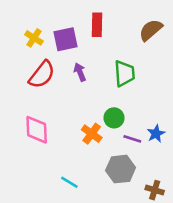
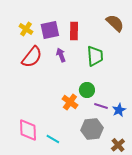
red rectangle: (97, 25) -> (74, 31), moved
brown semicircle: (151, 30) -> (115, 23), turned 84
pink diamond: (37, 130) -> (28, 130), moved
blue star: (156, 134) -> (119, 110), moved
brown cross: (155, 190) -> (118, 145), turned 32

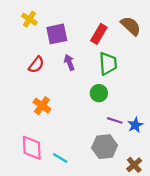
yellow cross: (26, 29) -> (29, 19), moved
red rectangle: (74, 31) -> (99, 34), moved, turned 30
red semicircle: (32, 57) -> (36, 65), size x0.7
green circle: (87, 90) -> (99, 93), moved
orange cross: (70, 102) -> (42, 106), moved

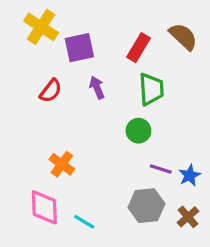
yellow cross: (29, 19) -> (41, 27), size x1.5
orange cross: (42, 106) -> (62, 164), moved
brown cross: (134, 165) -> (188, 217), moved

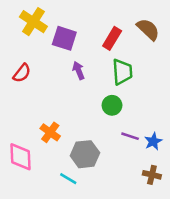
purple square: (79, 48) -> (64, 38), turned 30
red semicircle: (51, 91) -> (22, 73), moved
gray hexagon: (146, 206) -> (85, 154), moved
pink diamond: (44, 207) -> (21, 157), moved
brown cross: (188, 217) -> (152, 175), turned -36

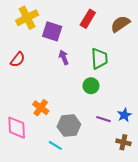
yellow cross: (33, 22) -> (27, 18), turned 30
brown semicircle: (148, 29) -> (120, 24), turned -78
red rectangle: (112, 38) -> (88, 19), moved
purple line: (130, 136) -> (104, 119), moved

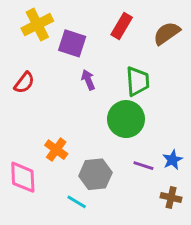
green circle: (91, 86) -> (126, 119), size x1.6

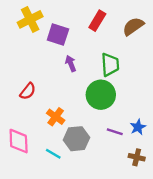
red semicircle: (24, 83) -> (28, 91), moved
orange cross: (56, 150) -> (56, 117), moved
cyan line: (77, 202) -> (53, 154), moved

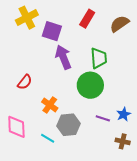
purple arrow: (71, 63) -> (63, 57), size x1.6

